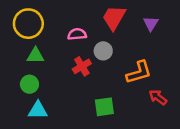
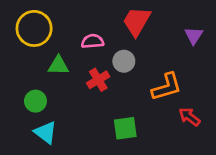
purple triangle: (151, 24) -> (194, 36), moved
green triangle: (35, 56) -> (58, 65), moved
cyan triangle: (38, 110) -> (45, 132), turned 36

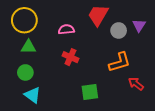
gray circle: (124, 61) -> (119, 30), moved
green triangle: (58, 65) -> (28, 47), moved
red cross: (98, 80) -> (70, 57), turned -35

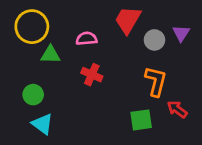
green triangle: (28, 47) -> (50, 55), moved
orange L-shape: (120, 62) -> (156, 81), turned -60
green square: (90, 92) -> (141, 120), moved

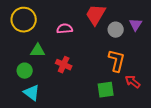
green triangle: (50, 55) -> (38, 51), moved
red cross: (92, 75) -> (64, 65), moved

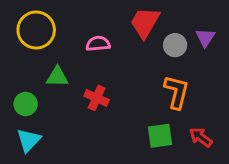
green circle: (25, 71) -> (26, 104), moved
red arrow: (133, 82) -> (201, 137), moved
cyan triangle: (32, 93) -> (29, 140), moved, turned 36

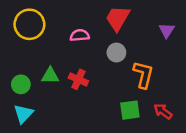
gray circle: (175, 45) -> (116, 52), moved
green triangle: (57, 77) -> (50, 76), moved

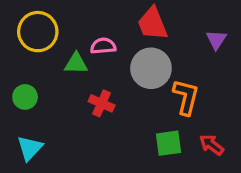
red trapezoid: (118, 18) -> (153, 24), turned -52
gray circle: (116, 52) -> (151, 68), size x1.6
green triangle: (50, 76) -> (76, 63), moved
green circle: (21, 84) -> (25, 97), moved

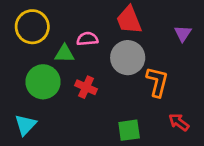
green circle: (25, 97) -> (43, 82), moved, size x1.6
green square: (169, 143) -> (129, 130), moved

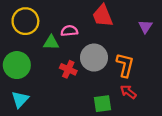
gray circle: (128, 58) -> (94, 58), moved
green circle: (43, 82) -> (17, 65), moved
red arrow: (179, 122) -> (128, 92), moved

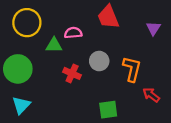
gray circle: (94, 58) -> (99, 61), size x0.7
red arrow: (128, 92) -> (151, 95), moved

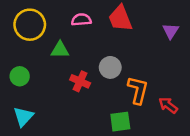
pink semicircle: (73, 33) -> (81, 20), moved
green circle: (18, 69) -> (20, 76), size x0.6
orange L-shape: (132, 69) -> (138, 90), moved

